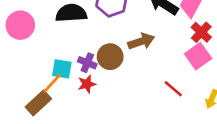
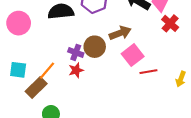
pink square: (198, 56) -> (133, 55), moved
cyan square: (62, 69) -> (18, 70), moved
red line: (173, 89) -> (148, 72), turned -48

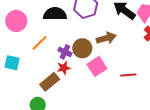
pink square: (133, 55) -> (97, 66), moved
orange line: (47, 71) -> (40, 43), moved
brown rectangle: (36, 87) -> (50, 82), moved

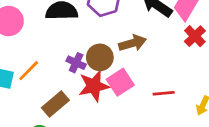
orange line: (40, 43) -> (29, 71), moved
red star: (64, 68) -> (94, 86), moved, size x1.6

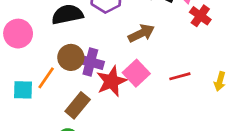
brown circle: (100, 57) -> (71, 57), moved
purple cross: (76, 63) -> (90, 62), size x1.4

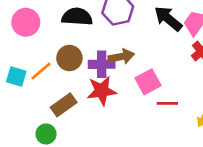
brown arrow: (141, 33) -> (121, 57), moved
purple cross: (90, 62) -> (102, 64), moved, turned -30
pink square: (136, 73) -> (148, 82), moved

